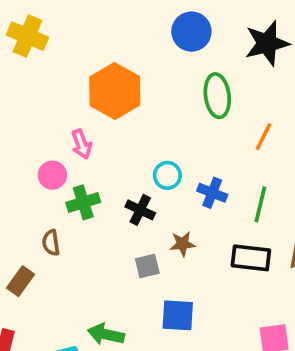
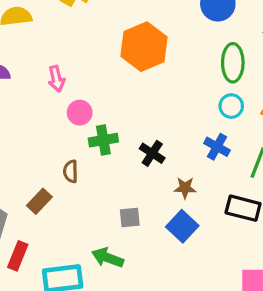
pink arrow: (81, 144) -> (56, 79), moved
cyan circle: (167, 175) -> (231, 106), moved
gray square: (147, 266) -> (130, 218), moved
blue square: (178, 315) -> (182, 226), moved, turned 32

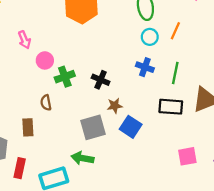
brown star: (185, 188) -> (115, 106), moved
brown rectangle: (39, 201) -> (28, 127), turned -36
gray square: (130, 218) -> (93, 127), size x1.6

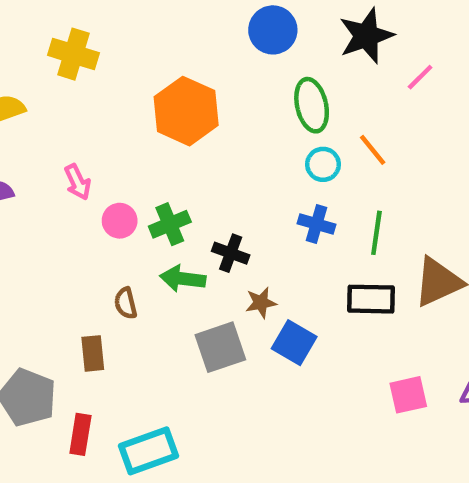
orange line: (175, 31) -> (373, 150), turned -60
green cross: (65, 77) -> (170, 224), moved
green arrow: (83, 158) -> (183, 279), moved

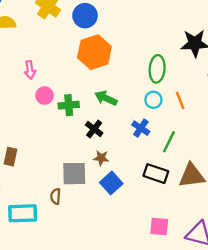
blue circle: (273, 30) -> (85, 16), moved
green arrow: (183, 279) -> (106, 98), moved
brown semicircle: (126, 303) -> (56, 196), moved

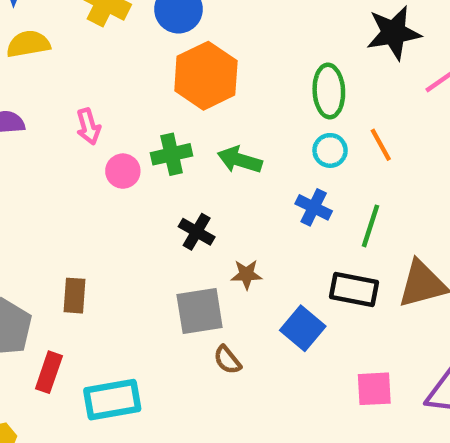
green cross: (69, 105) -> (172, 154), moved
black cross: (94, 129) -> (197, 232), moved
blue square: (111, 183) -> (303, 328), moved
brown semicircle: (56, 196) -> (227, 360), moved, turned -35

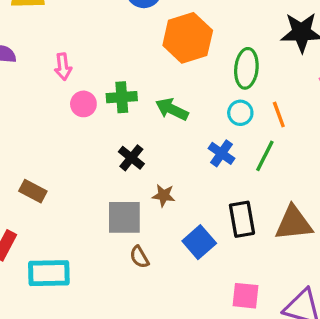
orange hexagon: (206, 76) -> (188, 38), moved
green line: (370, 226) -> (265, 156), moved
black rectangle: (354, 289) -> (242, 219), turned 60
brown rectangle: (74, 296) -> (33, 191), turned -75

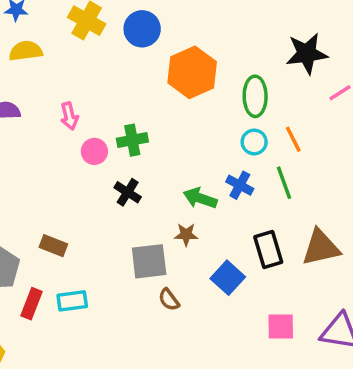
green arrow: (172, 109) -> (200, 198), moved
green line: (265, 156) -> (284, 183), turned -40
black cross: (131, 158) -> (128, 192), moved
cyan rectangle: (49, 273) -> (72, 301), moved, size x0.7

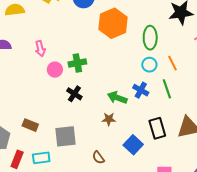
gray square: (149, 261) -> (66, 136), moved

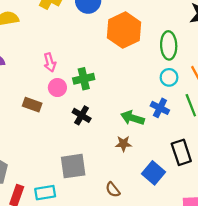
pink arrow: (40, 49) -> (50, 62), moved
brown rectangle: (30, 125) -> (32, 105), moved

